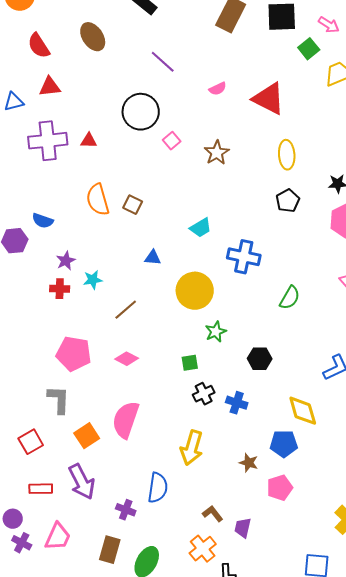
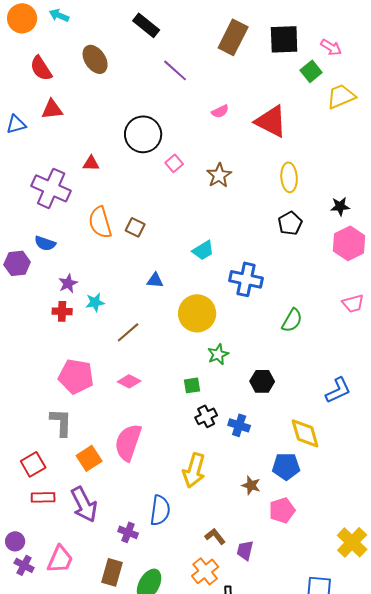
purple line: (163, 62) -> (175, 70), moved
purple cross: (48, 141) -> (51, 188), moved, turned 30
red rectangle: (41, 489) -> (43, 497), moved

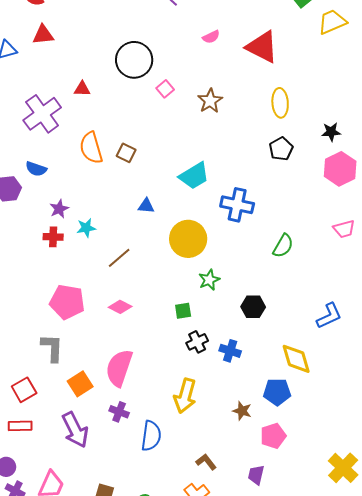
purple cross: (51, 188) -> (42, 114), turned 30
cyan trapezoid: (203, 250) -> (194, 176), size x1.4
red rectangle: (43, 497) -> (20, 426), moved
purple cross: (128, 532) -> (119, 412), moved
purple trapezoid: (245, 550) -> (256, 475), moved

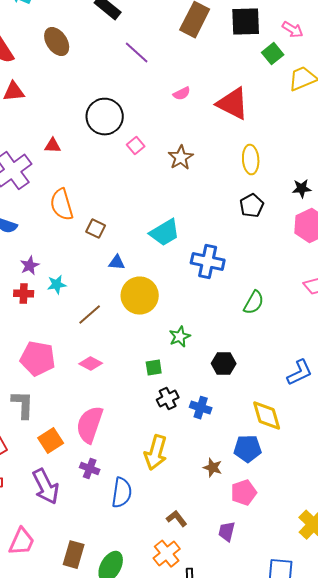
brown square: (126, 153) -> (96, 229), moved
yellow circle: (188, 239) -> (140, 296), moved

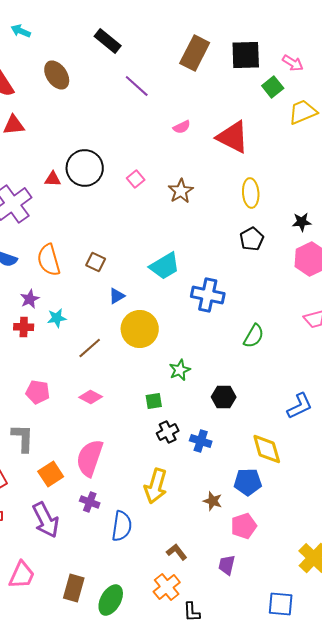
black circle: (105, 117) -> (85, 168), moved
orange semicircle: (62, 205) -> (49, 260), moved
blue triangle: (117, 263) -> (117, 296), turned -36
pink pentagon: (38, 359) -> (38, 392), size x0.7

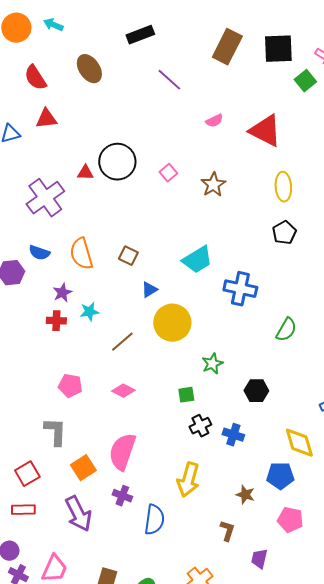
black rectangle: (108, 41) -> (140, 35), turned -60
pink pentagon: (244, 526) -> (290, 520), moved, turned 30
brown L-shape: (177, 552) -> (227, 531), moved, turned 55

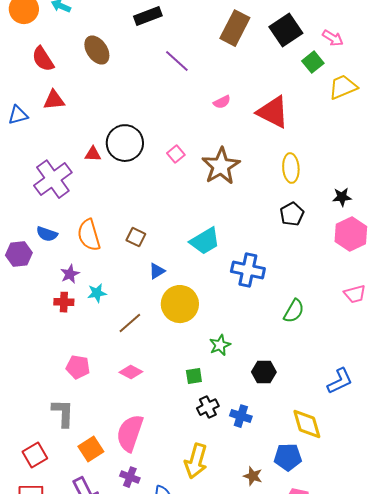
black square: (278, 49) -> (286, 30), turned -32
brown star: (213, 185) -> (221, 166), size x1.5

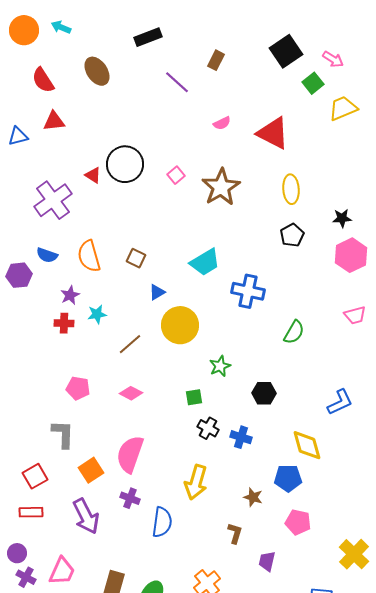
brown rectangle: (235, 28) -> (216, 60), moved, size x0.6
red triangle: (93, 154) -> (93, 175), turned 30
black cross: (208, 407) -> (208, 428), turned -35

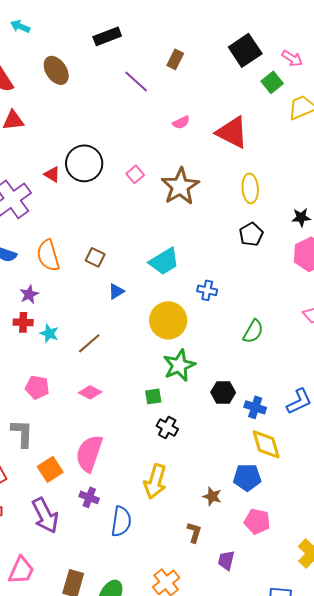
blue cross: (248, 291) -> (207, 290), size x0.6
cyan star: (97, 314) -> (49, 333), moved, turned 30
yellow circle: (180, 325) -> (168, 320), moved
green star: (220, 366) -> (179, 365), size x1.5
blue cross: (241, 437) -> (255, 407), moved

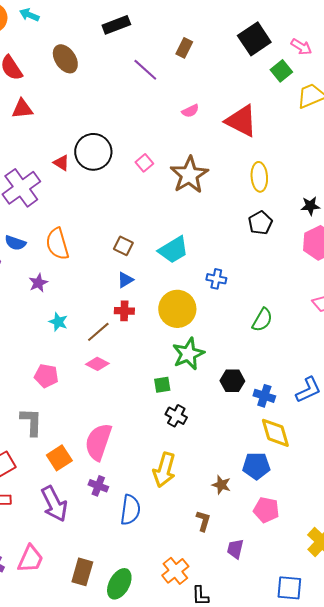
brown square: (95, 257) -> (123, 246), moved
red cross: (23, 322) -> (124, 311), moved
pink diamond: (90, 392) -> (97, 364), moved

